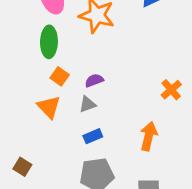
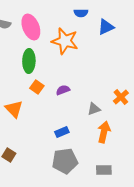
gray triangle: (87, 104) -> (94, 109), moved
orange triangle: (49, 107) -> (14, 109), moved

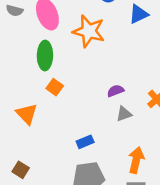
purple semicircle: (63, 90) -> (115, 91), moved
orange arrow: (104, 132) -> (136, 160), moved

